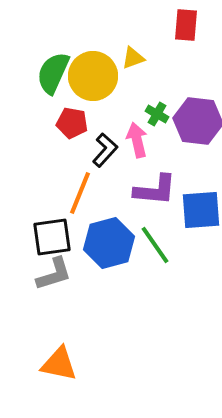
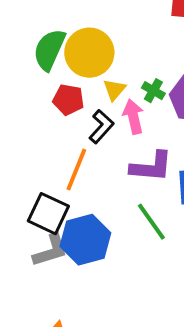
yellow triangle: (133, 58) -> (114, 90), moved, turned -30
black square: (52, 237) -> (48, 214), turned 33
blue hexagon: (109, 243) -> (85, 240), moved

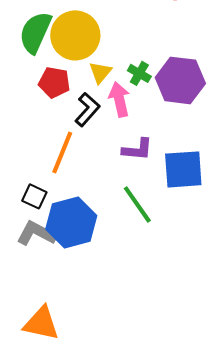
purple L-shape: (151, 167) -> (137, 149), size x0.7
black square: (48, 214) -> (34, 196), size x0.6
gray L-shape: (50, 251) -> (36, 233), turned -135

